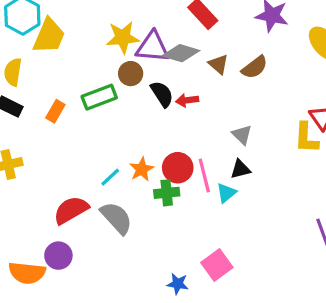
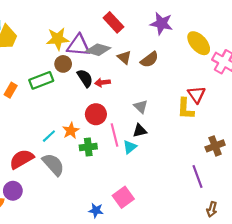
red circle: (178, 168) -> (96, 114), moved

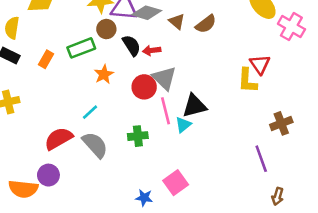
gray triangle: (141, 107) -> (164, 78), moved, size x1.5
orange star: (71, 131) -> (104, 74), moved
black triangle: (140, 131) -> (194, 106), size x1.5
green cross: (88, 147) -> (138, 136), moved

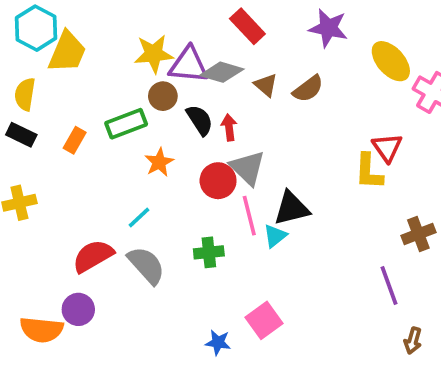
red arrow: (152, 50) -> (229, 127), turned 90

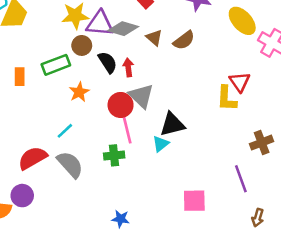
orange rectangle: (75, 140) -> (20, 77), turned -30
pink line: (249, 216) -> (127, 130), moved
pink square: (264, 320) -> (194, 201), moved, turned 35

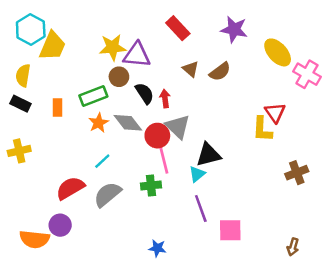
gray diamond: (123, 29) -> (128, 123), moved, turned 36
orange star: (79, 92) -> (98, 123), moved
gray semicircle: (70, 165) -> (107, 194), turned -88
purple line: (241, 179) -> (201, 208), moved

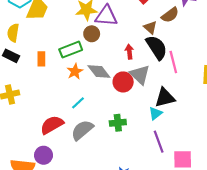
brown semicircle: (220, 72) -> (170, 15), moved
black semicircle: (145, 93) -> (157, 47), moved, size x1.4
pink line: (164, 160) -> (173, 62), moved

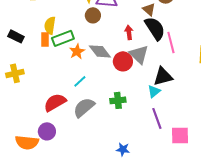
yellow semicircle: (13, 33) -> (50, 25), moved
green rectangle: (71, 50) -> (63, 38), moved

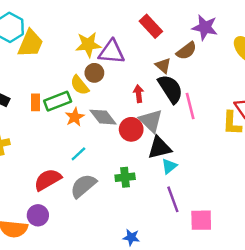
yellow semicircle: (50, 25) -> (80, 85), moved, turned -48
black triangle: (163, 76) -> (159, 148), moved

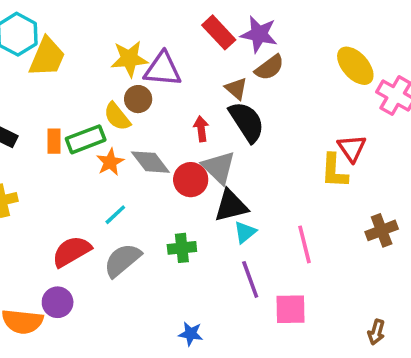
purple star: (205, 27) -> (259, 34), moved
pink line: (190, 106) -> (305, 244), moved

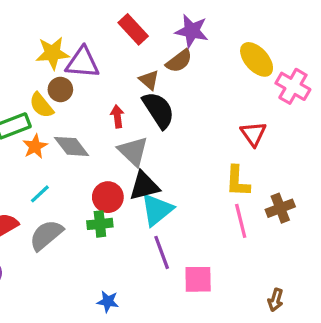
purple star: (259, 34) -> (192, 31), moved
yellow L-shape: (334, 171) -> (238, 181), moved
red circle: (191, 180) -> (108, 197), moved
cyan triangle: (245, 232) -> (157, 210), size x1.6
pink line: (305, 244) -> (241, 221), moved

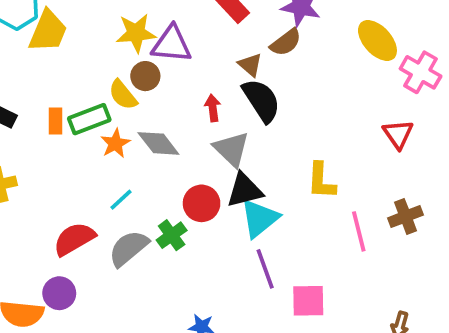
red triangle: (253, 134) -> (398, 134), moved
yellow L-shape: (238, 181) -> (321, 181), moved
green cross: (100, 224) -> (172, 235), moved, turned -30

